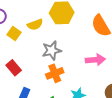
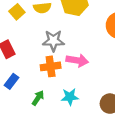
pink arrow: (95, 60) -> (77, 60), moved

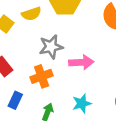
orange cross: (51, 66) -> (42, 76), moved

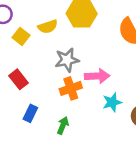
orange cross: (42, 76) -> (71, 88), moved
cyan star: (82, 103) -> (112, 102), moved

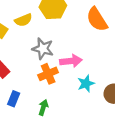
gray star: (67, 60) -> (43, 49), turned 30

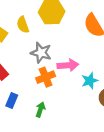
yellow semicircle: (23, 20) -> (23, 25), turned 91
cyan star: (86, 84) -> (90, 81), moved

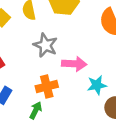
orange cross: (46, 77) -> (47, 87), moved

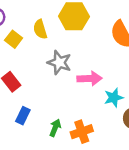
orange cross: (47, 87) -> (82, 132), moved

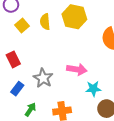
gray star: (59, 63) -> (43, 78), moved
green arrow: (55, 128) -> (30, 110), moved

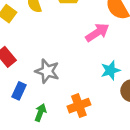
pink arrow: (77, 69) -> (97, 33), moved, turned -30

